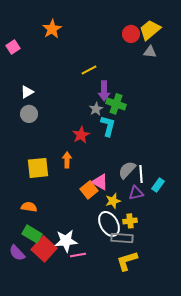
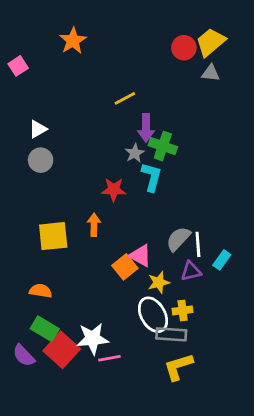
red star: (81, 135) -> (114, 190), turned 30

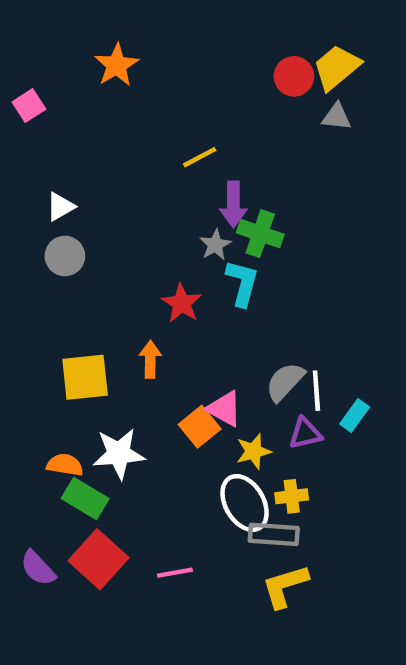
red star: (114, 190) -> (182, 303), turned 30
green rectangle: (45, 329) -> (85, 499), moved
white star: (93, 339) -> (119, 454), moved

